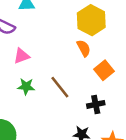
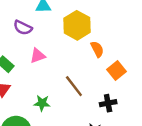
yellow hexagon: (91, 20) -> (77, 25), moved
green star: (26, 86) -> (42, 103), moved

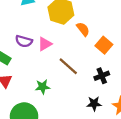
purple semicircle: (23, 28) -> (24, 41), moved
pink triangle: (38, 56) -> (45, 44), moved

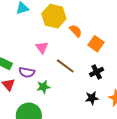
purple semicircle: (24, 41) -> (27, 72), moved
pink triangle: (45, 44) -> (42, 48), turned -32

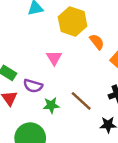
brown line: (65, 66) -> (81, 101), moved

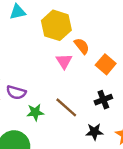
pink triangle: (54, 58) -> (64, 61), moved

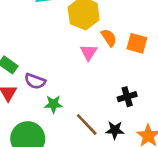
orange square: (106, 64) -> (137, 43), moved, turned -30
brown line: (66, 107) -> (87, 124), moved

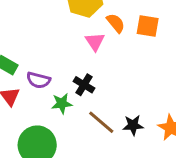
black cross: (127, 97) -> (84, 85), moved, turned -36

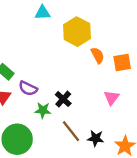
orange square: (148, 26) -> (122, 62), turned -30
pink triangle: (95, 42) -> (112, 98), moved

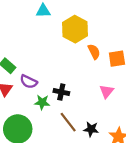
black cross: (63, 99) -> (61, 92), turned -32

